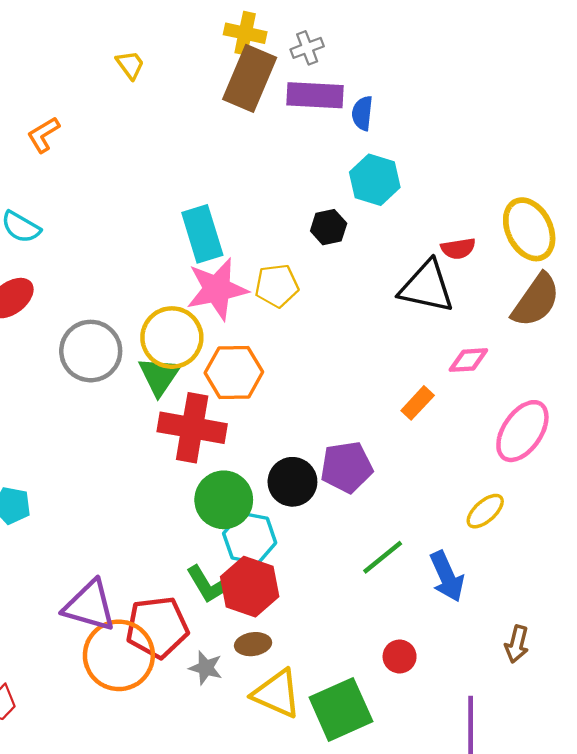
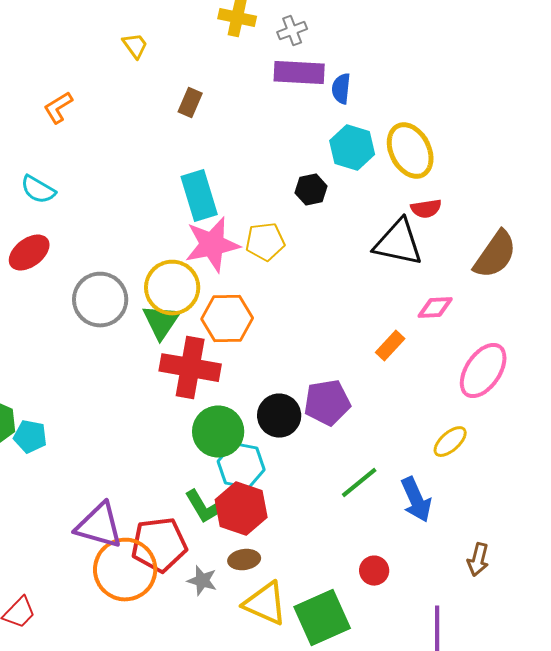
brown rectangle: (250, 78) -> (190, 103), moved, size x0.5
yellow ellipse: (529, 229) -> (410, 151), moved

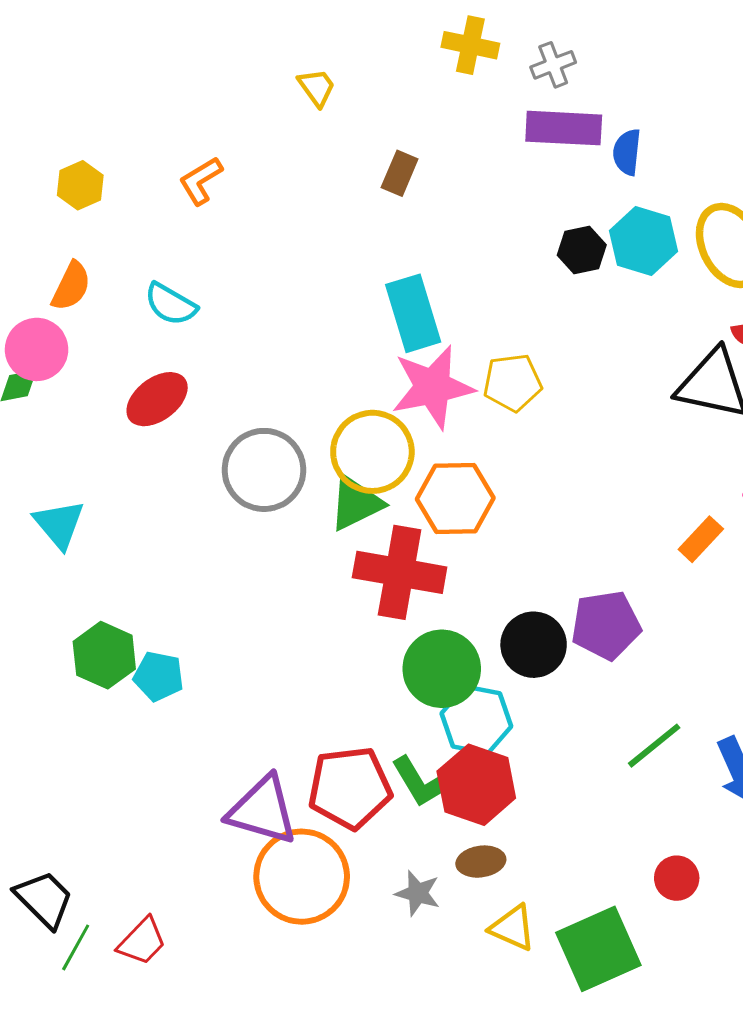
black hexagon: (311, 190) -> (582, 250), moved
green triangle: (161, 322) -> (356, 503), turned 30
red pentagon: (159, 545) -> (350, 788), moved
yellow triangle: (265, 604) -> (513, 928), size x0.7

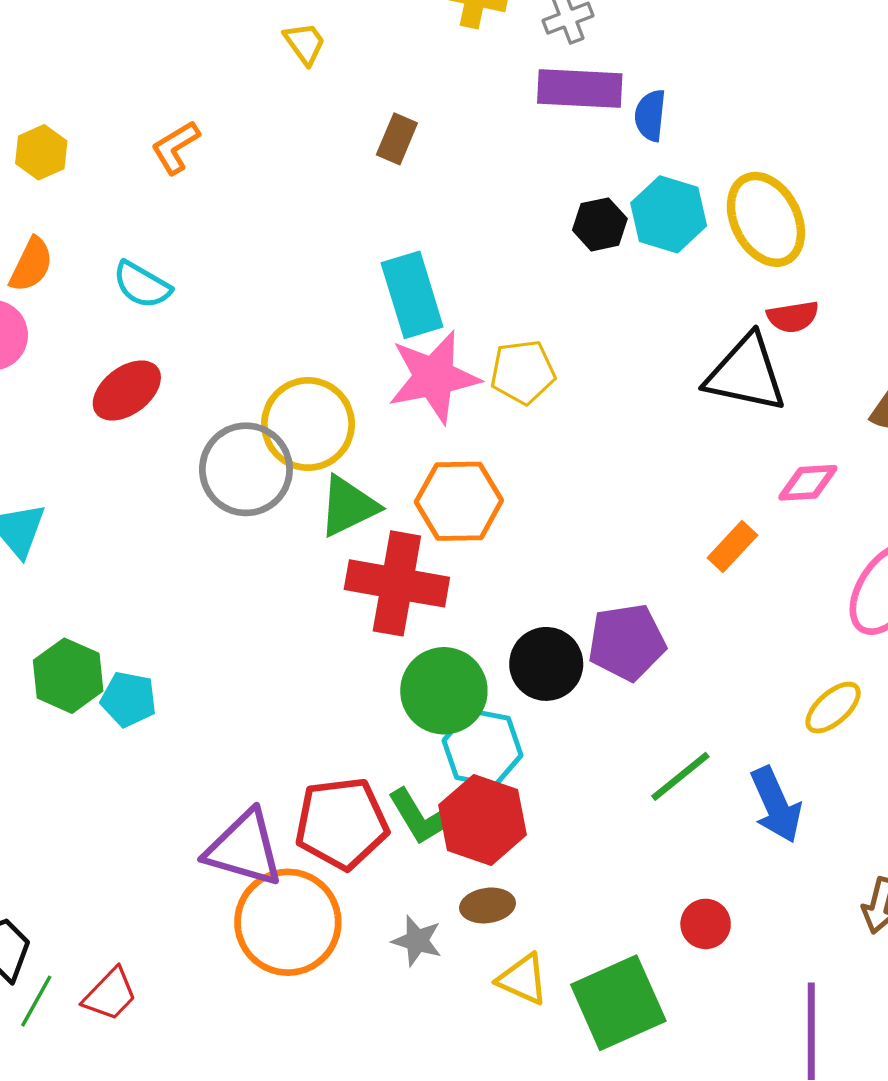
yellow circle: (372, 452) -> (308, 424), moved

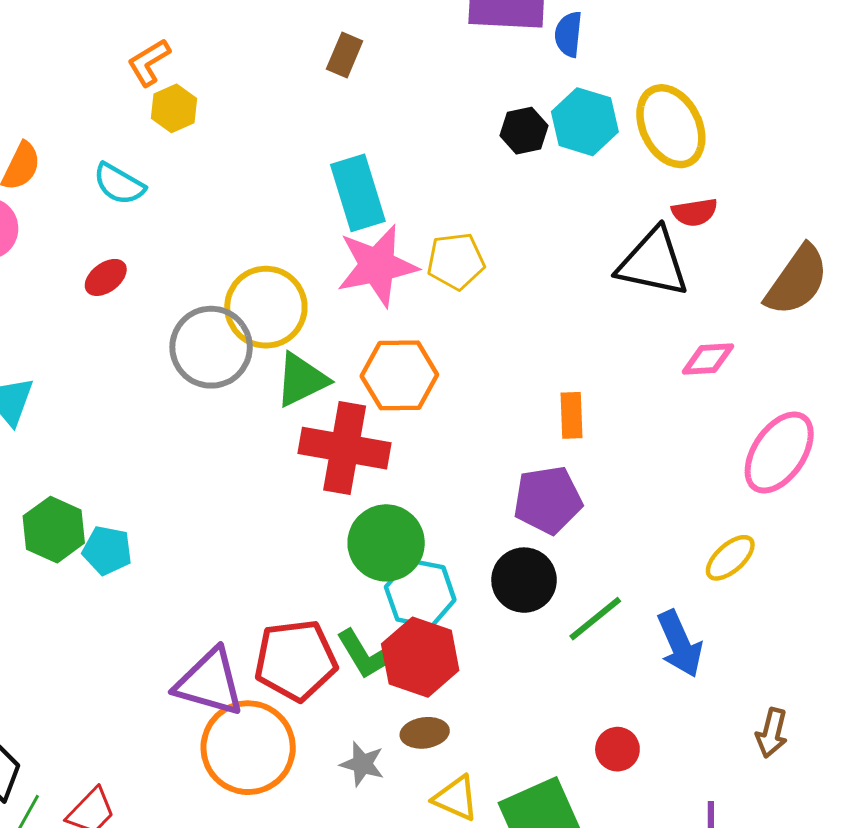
yellow hexagon: (41, 152) -> (174, 108), moved
red ellipse: (127, 390) -> (106, 277), size x0.7
orange rectangle: (732, 547) -> (571, 415), moved, turned -45
black circle: (546, 664) -> (524, 580), moved

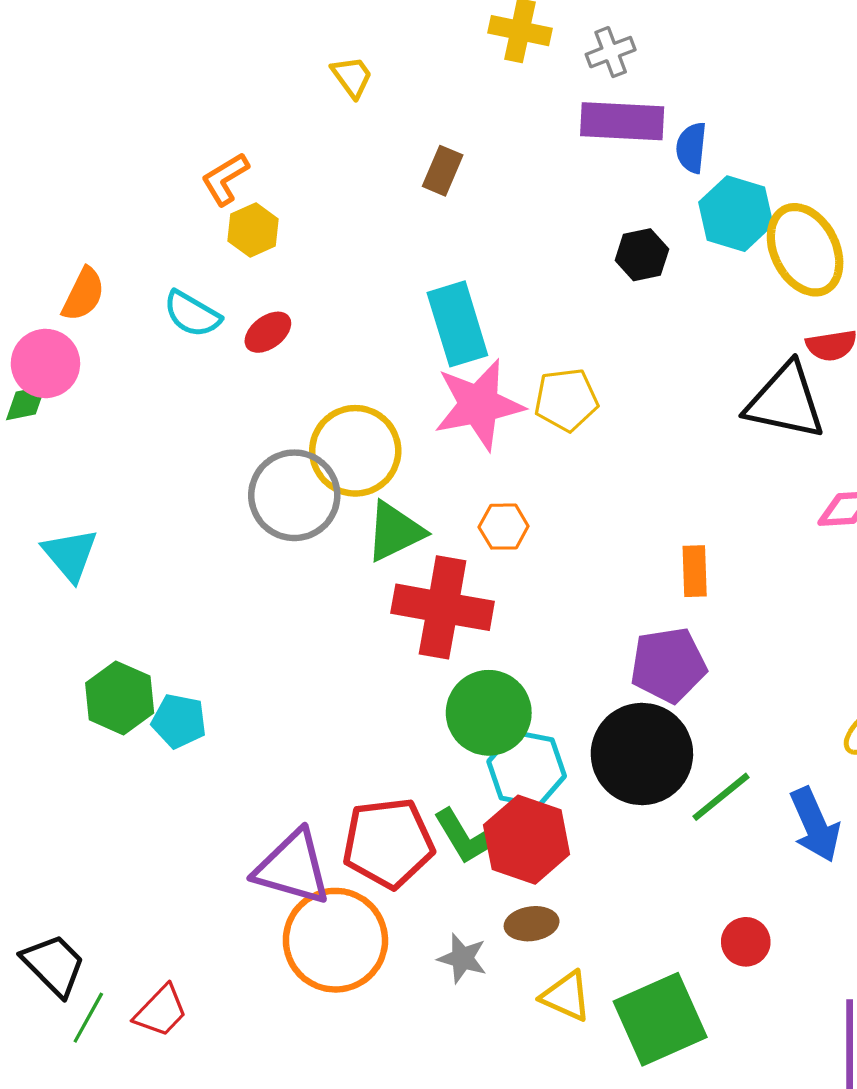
cyan hexagon: (585, 122) -> (736, 214), moved
red ellipse: (106, 277) -> (268, 332), moved
orange hexagon: (399, 375) -> (504, 527), size x0.6
black circle: (524, 580) -> (642, 754), size x1.4

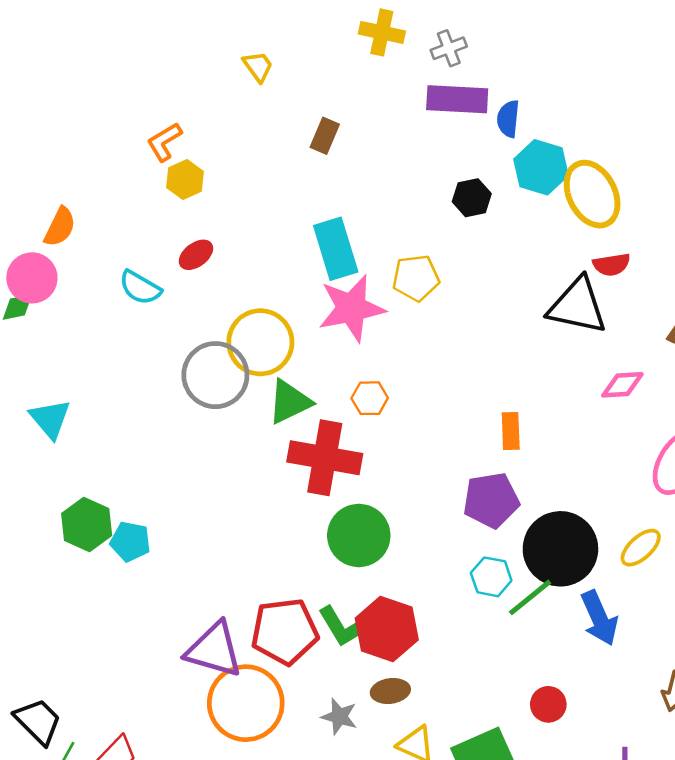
cyan semicircle: (192, 314) -> (140, 288), moved
yellow pentagon: (566, 400) -> (416, 278), moved
black circle: (642, 754) -> (560, 549), moved
cyan hexagon: (527, 769) -> (491, 577), moved, size x0.7

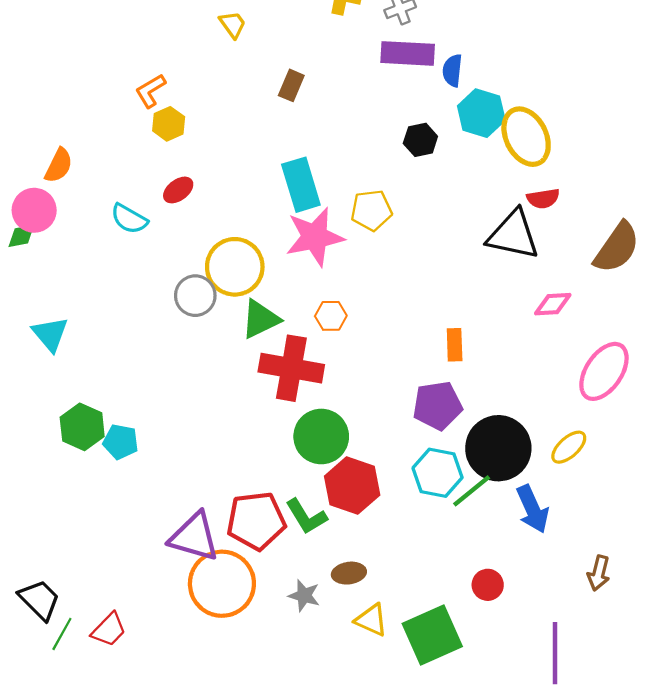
gray circle: (215, 375) -> (195, 296), size x0.7
cyan hexagon: (491, 577) -> (438, 473), size x1.4
red hexagon: (387, 629) -> (352, 486), moved

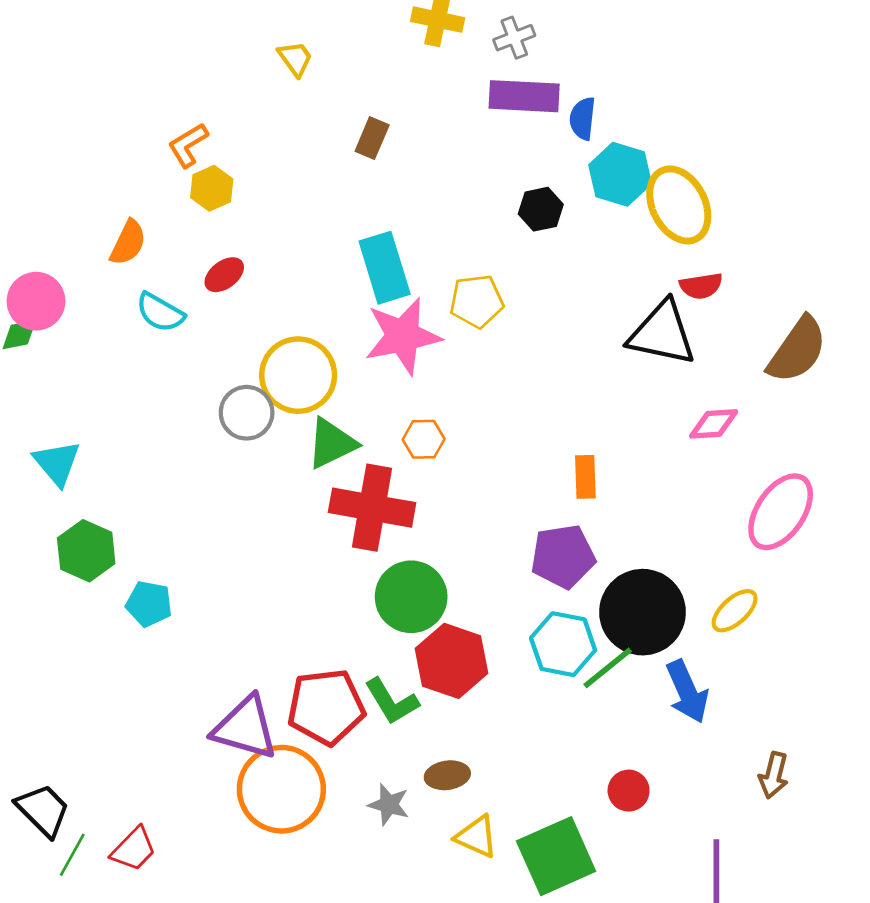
orange semicircle: (59, 165) -> (128, 243), moved
green hexagon: (82, 427) -> (86, 551), moved

